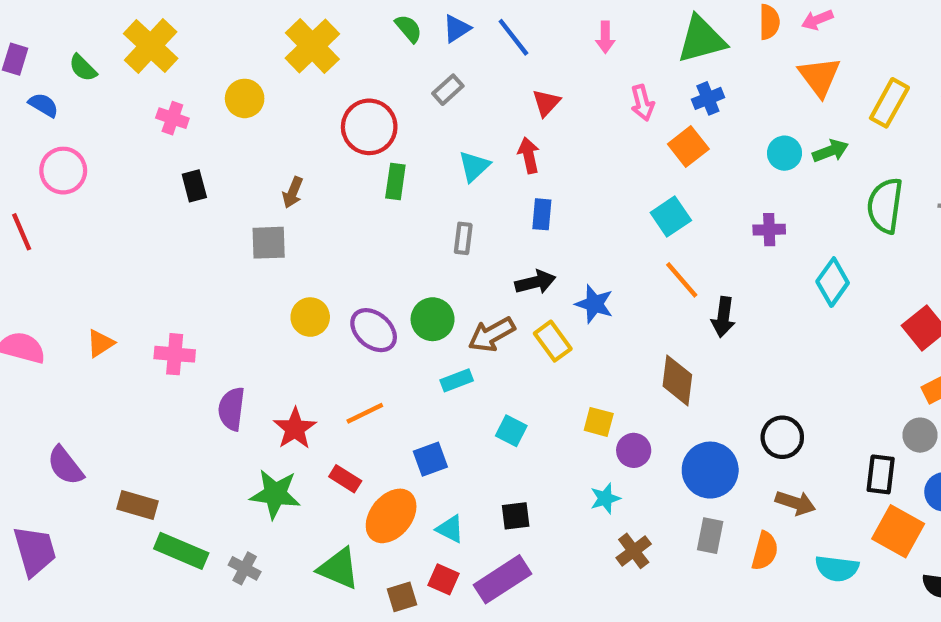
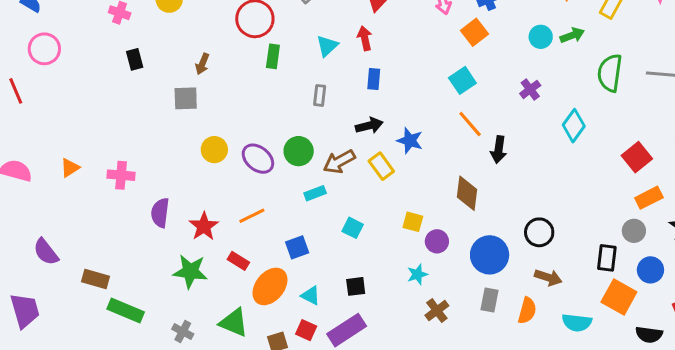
purple cross: (769, 230) -> (530, 89), turned -35
gray cross: (245, 568) -> (183, 332), moved

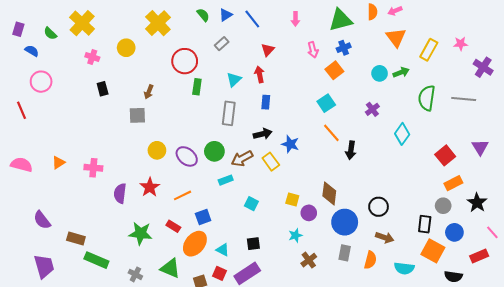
gray rectangle: (320, 95) -> (229, 113), size x1.6
brown diamond: (467, 193) -> (329, 193), moved
red star: (204, 226) -> (150, 187), moved
blue square: (297, 247) -> (203, 217), moved
purple trapezoid: (25, 311) -> (44, 266), moved

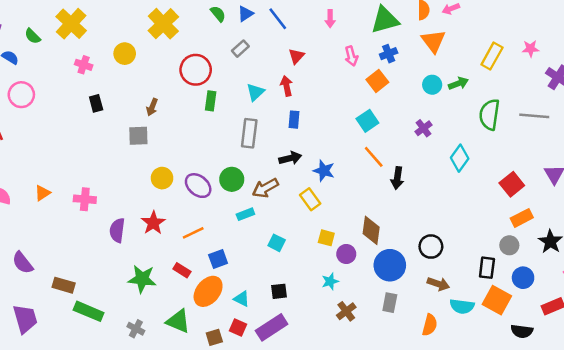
orange triangle: (396, 37) -> (433, 41), moved
yellow rectangle: (271, 162) -> (310, 199), moved
orange semicircle: (370, 260) -> (430, 325), moved
cyan semicircle: (404, 268) -> (462, 306), moved

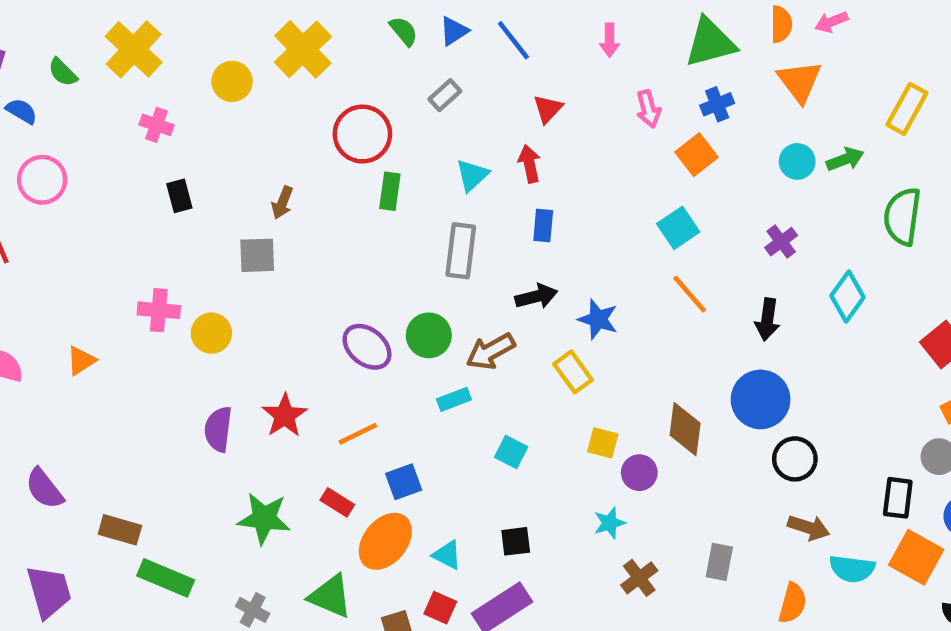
yellow circle: (125, 54) -> (232, 81), moved
yellow circle: (162, 178) -> (211, 333), moved
black arrow: (397, 178) -> (767, 319), moved
pink cross: (85, 199) -> (159, 310), moved
blue circle: (390, 265) -> (761, 399), moved

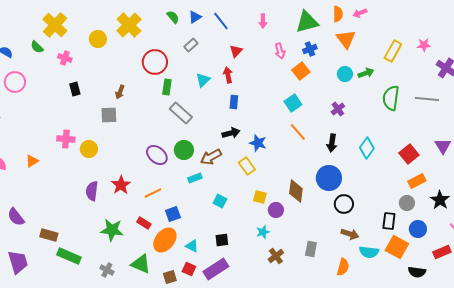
green semicircle: (63, 72) -> (37, 47), moved
gray rectangle: (461, 251) -> (181, 113), moved, turned -55
cyan diamond: (847, 296) -> (367, 148), moved

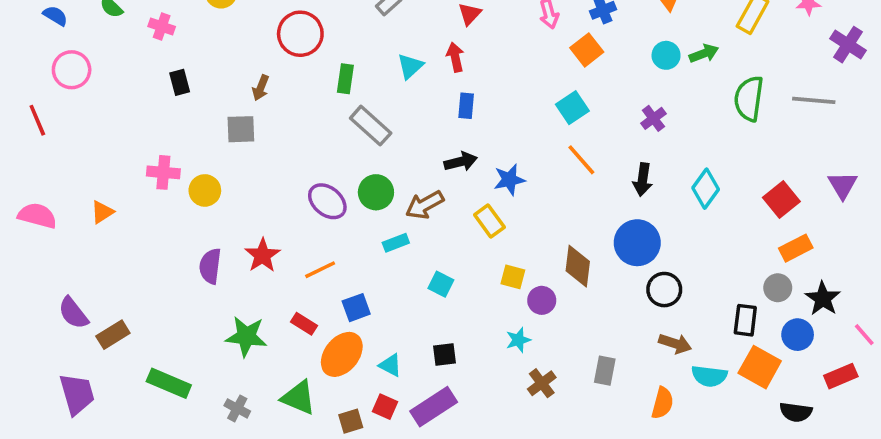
red circle: (155, 62) -> (300, 34), moved
blue star: (258, 143) -> (509, 180), turned -30
black star: (440, 200) -> (823, 299), moved
brown rectangle: (49, 235) -> (113, 335), moved, turned -48

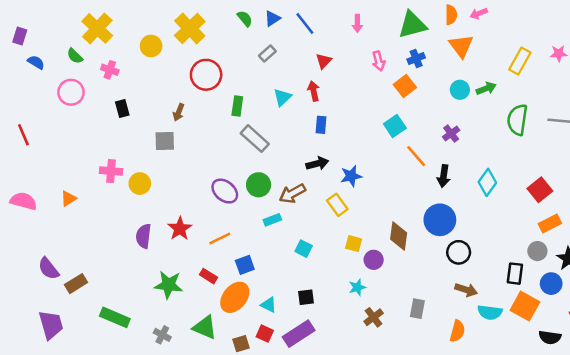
pink circle: (72, 70) -> (71, 92), moved
orange line: (581, 160) -> (416, 156), moved

